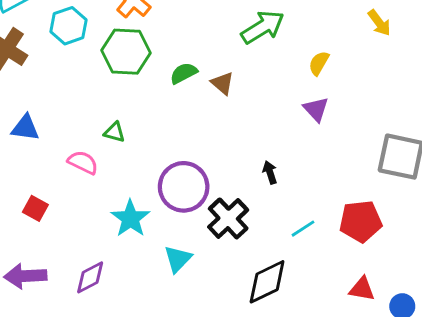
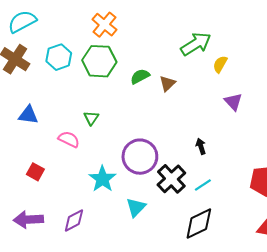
cyan hexagon: (68, 26) -> (59, 57), moved
yellow semicircle: (319, 63) -> (220, 64), moved
brown triangle: (222, 83) -> (167, 83), turned 36
green triangle: (115, 132) -> (91, 118), turned 49
cyan line: (303, 229) -> (203, 185), moved

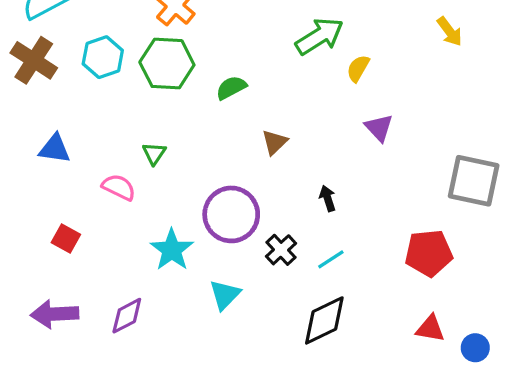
brown triangle: (167, 83) -> (275, 142), moved
black cross: (171, 179) -> (281, 250), size x0.7

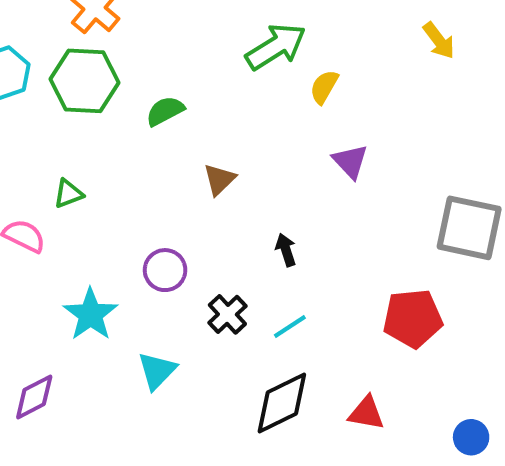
green triangle: (154, 153) -> (68, 194), turned 35
purple circle: (231, 214) -> (165, 270), size x0.6
red triangle: (430, 328) -> (366, 413), moved

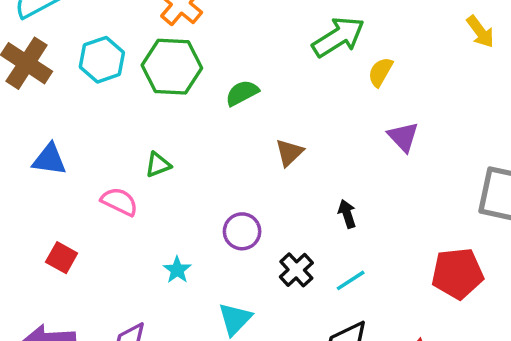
cyan star: (91, 314) -> (177, 270), size x0.6

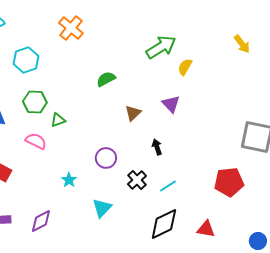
green hexagon: (172, 67) -> (35, 102), moved, size x0.7
purple triangle: (403, 137) -> (171, 104), moved
black arrow: (347, 214) -> (157, 147), moved

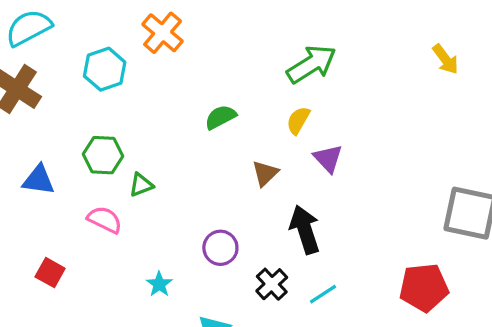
cyan hexagon: (26, 60) -> (105, 69), moved
yellow semicircle: (185, 67) -> (298, 120), moved
black arrow: (157, 147) -> (305, 230), size x1.8

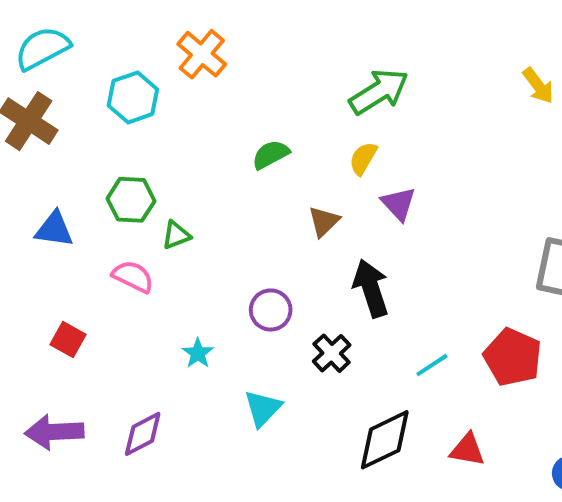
red pentagon: (424, 287) -> (513, 357), turned 30
cyan line: (323, 294) -> (432, 365), moved

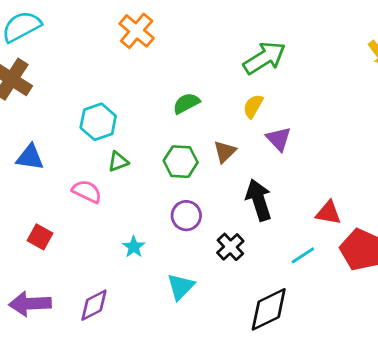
cyan hexagon: (133, 97) -> (98, 122), moved
green hexagon: (131, 200) -> (181, 162), moved
red triangle: (467, 450) -> (328, 213), moved

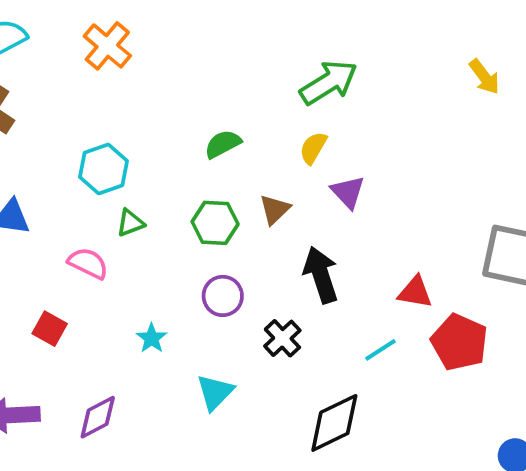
orange cross: (137, 31) -> (107, 46), moved
red square: (40, 237) -> (50, 329), moved

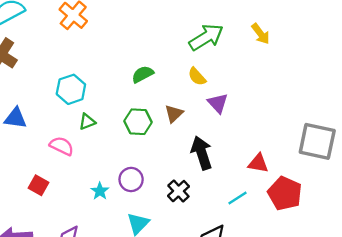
yellow arrow: (484, 77) -> (261, 34), moved
yellow semicircle: (313, 148) -> (197, 77), turned -72
purple circle: (223, 296) -> (131, 179), moved

